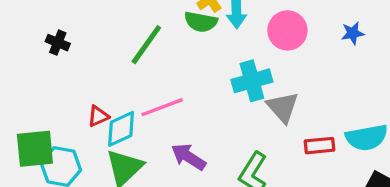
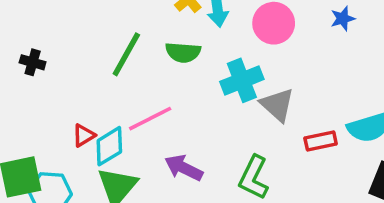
green semicircle: (201, 22) -> (183, 52), moved

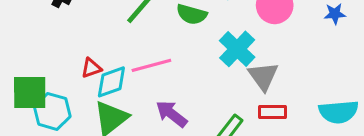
cyan cross: (242, 80) -> (237, 49), turned -36
red rectangle: (321, 141) -> (272, 112), moved

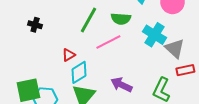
pink line: (151, 65) -> (108, 42), moved
red triangle: (91, 68) -> (69, 55), moved

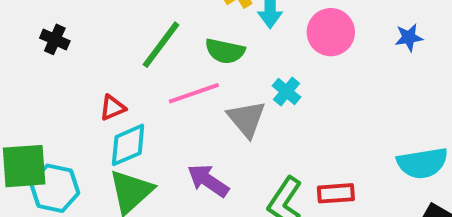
cyan cross: (154, 35) -> (287, 91), size x0.6
gray triangle: (175, 48) -> (246, 119), moved
red rectangle: (185, 70) -> (336, 193), moved

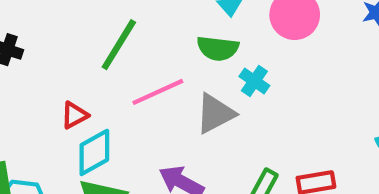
green semicircle: (225, 51) -> (218, 48), moved
gray triangle: (246, 119) -> (215, 114), turned 48

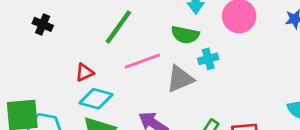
cyan cross: (254, 81) -> (208, 59), turned 36
cyan diamond: (94, 152) -> (96, 99), turned 40

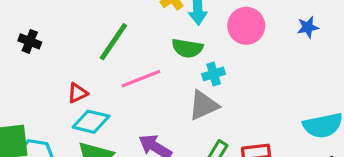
gray triangle: (180, 79) -> (203, 105), moved

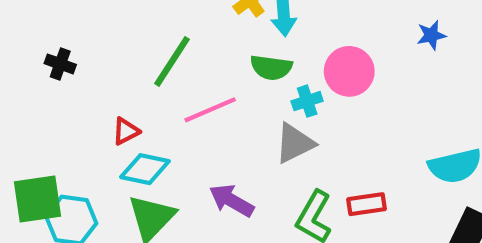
pink circle: (246, 26) -> (349, 71), moved

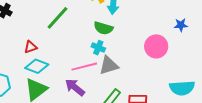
pink circle: (349, 71) -> (156, 46), moved
cyan cross: (307, 101) -> (98, 48), moved, turned 32
pink line: (210, 110) -> (84, 67), moved

